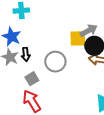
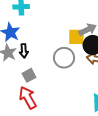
gray circle: (55, 62) -> (64, 58), moved

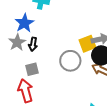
yellow square: (76, 37) -> (87, 44), turned -36

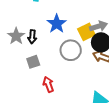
blue star: (24, 23) -> (57, 24), moved
red arrow: (25, 91) -> (48, 84), moved, size x0.7

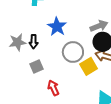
yellow square: (86, 32) -> (89, 66), moved
gray star: (16, 36) -> (18, 42), turned 30

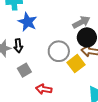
blue star: (57, 27) -> (28, 22), moved
red arrow: (53, 88) -> (44, 89), turned -49

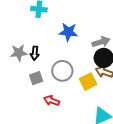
blue star: (28, 22) -> (68, 32), moved, turned -30
gray circle: (59, 51) -> (62, 71), moved

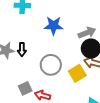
gray square: (36, 78) -> (25, 88), moved

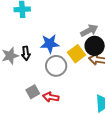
blue star: (54, 26) -> (50, 44), moved
yellow square: (77, 73) -> (77, 54), moved

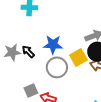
black arrow: (26, 53) -> (28, 52), turned 136

